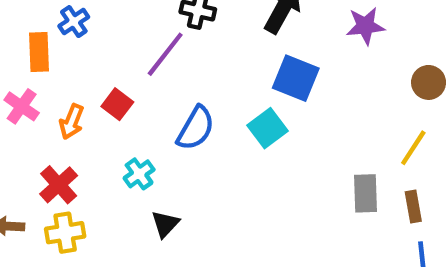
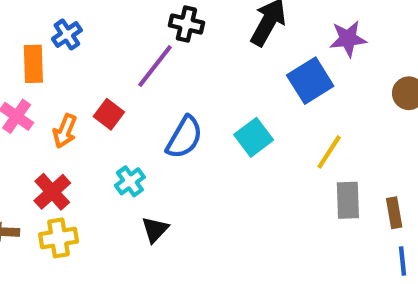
blue square: (296, 78) -> (310, 81), moved, turned 36
yellow line: (413, 148) -> (329, 152), moved

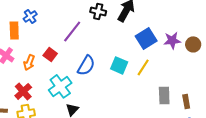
black cross: (186, 24) -> (98, 11), moved
purple star: (348, 39) -> (172, 40), moved
cyan square: (254, 137) -> (119, 65), turned -30
yellow line: (329, 152) -> (143, 67), moved
cyan cross: (130, 181) -> (60, 86), size x1.6

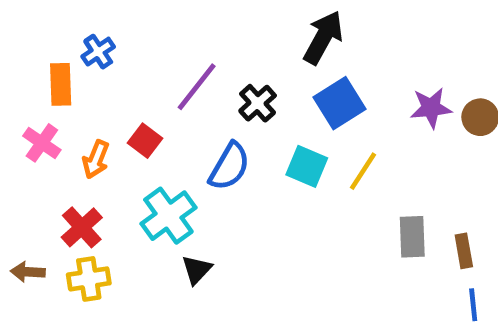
black cross: (98, 11) -> (258, 103), moved, turned 35
blue square: (146, 38) -> (340, 103), moved

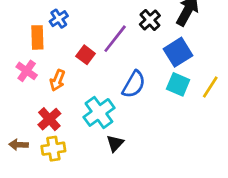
black cross: (258, 103) -> (150, 20), moved
blue square: (340, 103) -> (178, 52), moved
red square: (145, 141) -> (86, 55), moved

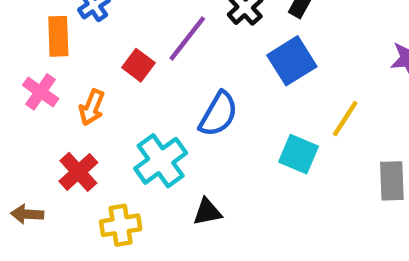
cyan square: (178, 84) -> (298, 154), moved
black triangle: (115, 143) -> (207, 212), moved, turned 36
yellow cross: (53, 149) -> (121, 225), moved

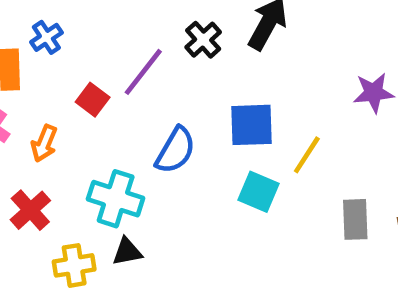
blue square: (292, 61) -> (252, 125), moved, turned 30
cyan cross: (161, 161) -> (116, 199), turned -36
black triangle: (207, 212) -> (127, 252), moved

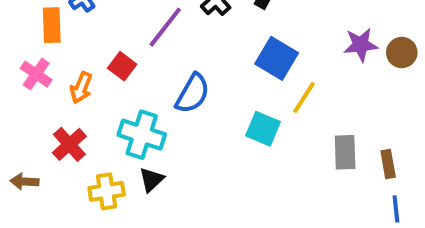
red square: (93, 100) -> (122, 66), moved
blue square: (252, 125) -> (277, 58), moved, turned 33
black triangle: (127, 252) -> (151, 180), turned -32

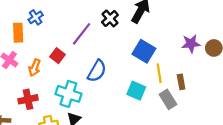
yellow line: (304, 97) -> (159, 73), turned -42
red cross: (69, 144) -> (28, 99), turned 30
gray rectangle: (345, 152) -> (168, 99), moved, turned -30
brown rectangle: (388, 164) -> (181, 82), moved

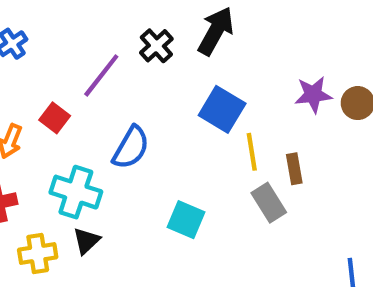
cyan square: (136, 91) -> (186, 220), moved

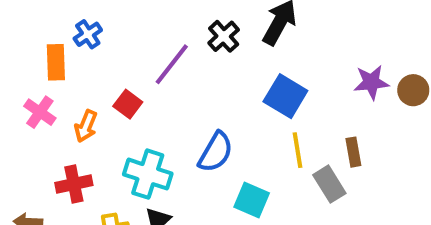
blue semicircle: (131, 148) -> (216, 152), moved
yellow line: (252, 152) -> (297, 150), moved

